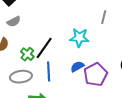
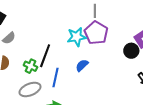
blue line: (49, 72) -> (55, 78), turned 30
purple pentagon: (96, 75) -> (96, 33), moved

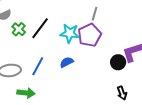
black line: (45, 56) -> (40, 28), moved
green cross: (30, 66) -> (19, 29), moved

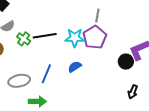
black line: (40, 28) -> (45, 36), turned 50
black arrow: (122, 93) -> (133, 92), turned 48

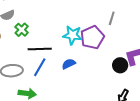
gray line: (97, 15) -> (112, 18), moved
black line: (45, 36) -> (40, 49), moved

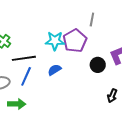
black circle: (120, 65) -> (98, 65), moved

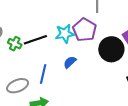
black line: (24, 58) -> (35, 40), moved
black circle: (98, 65) -> (111, 49), size x1.6

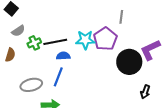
green cross: (15, 44) -> (34, 43), turned 32
blue semicircle: (70, 62) -> (63, 56), moved, turned 32

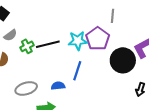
blue semicircle: (63, 56) -> (58, 86), moved
blue line: (58, 77) -> (77, 71), moved

